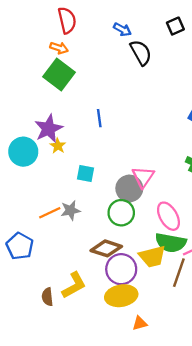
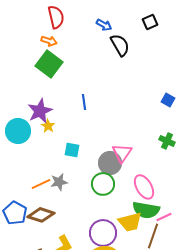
brown diamond: (106, 248) -> (41, 215), moved

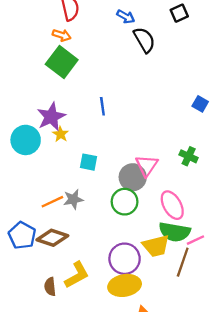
green cross: (167, 141) -> (189, 156), moved

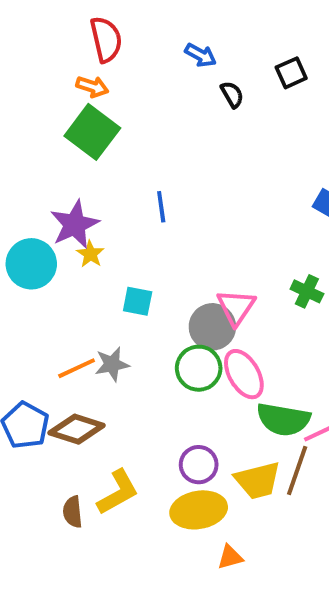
black square: (179, 13) -> (291, 73), moved
black semicircle: (144, 40) -> (232, 94), size x0.6
pink ellipse: (172, 205) -> (244, 374), moved
yellow trapezoid: (156, 246) -> (258, 480), moved
purple circle: (125, 259) -> (199, 465), size x0.7

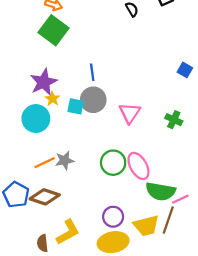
cyan circle: (31, 264) -> (36, 119), moved
cyan square: (138, 301) -> (76, 106), moved
pink triangle: (236, 307) -> (130, 113), moved
gray circle: (212, 327) -> (93, 100), moved

